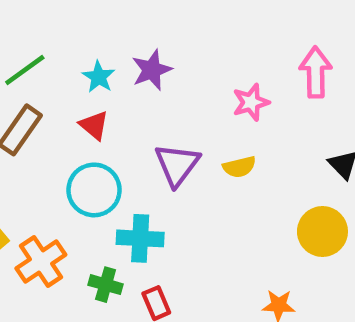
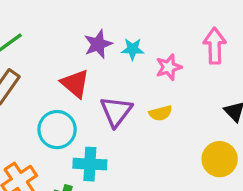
cyan star: (99, 77) -> (133, 49), moved, turned -30
red triangle: (94, 125) -> (75, 84), moved, size x1.4

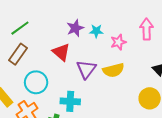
yellow semicircle: (160, 113) -> (113, 70), size x1.5
cyan circle: (57, 130) -> (36, 82), moved

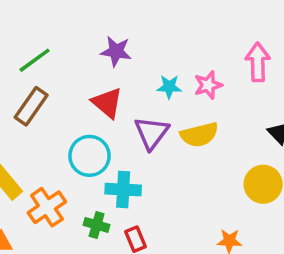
purple star: (75, 28) -> (116, 51), moved, turned 30
cyan star: (96, 31) -> (169, 87), moved
cyan circle: (36, 82) -> (89, 156), moved

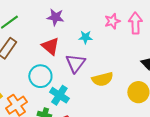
pink star: (208, 85) -> (112, 21), moved
yellow semicircle: (199, 135) -> (102, 79), moved
cyan cross: (123, 190) -> (59, 95), turned 30

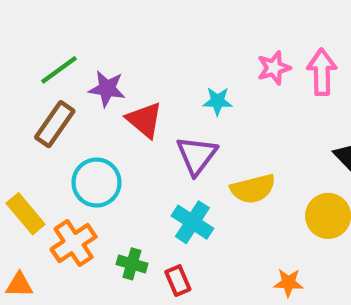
purple star: (55, 17) -> (107, 89), moved
cyan circle: (40, 76) -> (96, 183), moved
cyan cross: (59, 95) -> (192, 222), moved

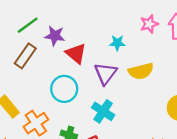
cyan circle: (96, 183) -> (64, 89), moved
yellow semicircle: (253, 189) -> (141, 71), moved

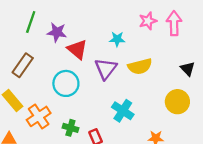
green line: (28, 25) -> (31, 22), turned -35
brown rectangle: (25, 56) -> (23, 65), moved
cyan cross: (103, 111) -> (123, 111), moved

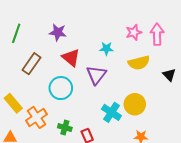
green line: (31, 22) -> (16, 33), moved
purple star: (57, 32) -> (58, 32), moved
brown rectangle: (23, 65) -> (31, 64), moved
yellow semicircle: (140, 66) -> (139, 63), moved
yellow circle: (177, 102) -> (135, 104), moved

